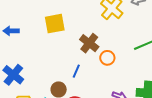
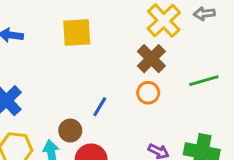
brown cross: (89, 43) -> (151, 59), moved

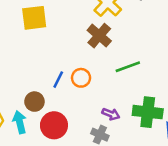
green line: (204, 81) -> (128, 67), moved
orange circle: (148, 93) -> (81, 78), moved

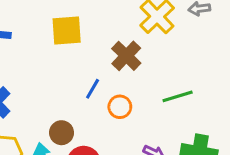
brown cross: (99, 36) -> (126, 56), moved
blue line: (58, 80) -> (93, 89), moved

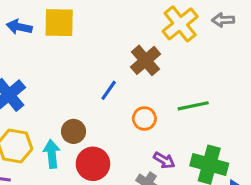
yellow square: (67, 30) -> (59, 23), moved
orange circle: (120, 107) -> (144, 118), moved

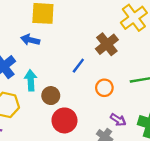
blue arrow: (19, 27) -> (30, 40), moved
cyan arrow: (52, 154) -> (31, 80), moved

